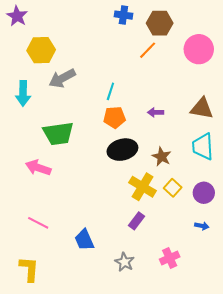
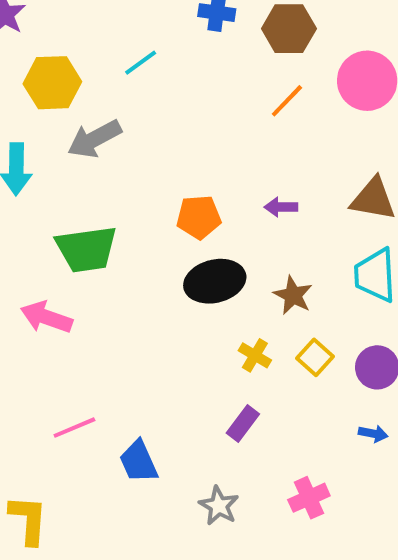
orange line: (148, 50) -> (287, 101), moved
cyan line: (110, 91) -> (141, 63), moved, turned 36
yellow cross: (143, 187) -> (255, 355), size x0.6
pink line: (38, 223) -> (74, 428), moved, turned -50

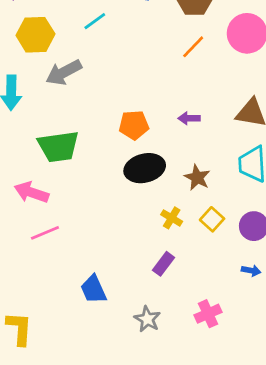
pink line: (74, 428) -> (45, 233), moved

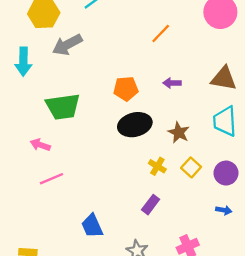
orange line: (193, 47) -> (161, 33), moved
pink arrow: (31, 192) -> (40, 145), size x0.7

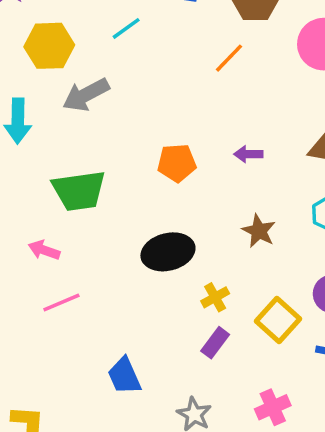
orange line: (161, 33) -> (229, 58), moved
black ellipse: (135, 125) -> (168, 252), moved
yellow cross: (157, 166) -> (215, 297), moved, turned 30
yellow square: (191, 167) -> (278, 320), moved, size x1.4

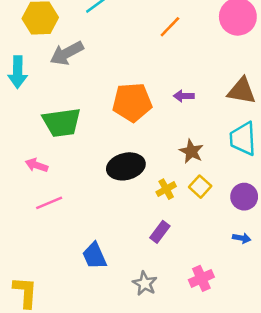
orange pentagon: (177, 163) -> (132, 102), size x1.4
yellow cross: (215, 297) -> (166, 189), moved
yellow square: (278, 320) -> (200, 187), moved, size x0.7

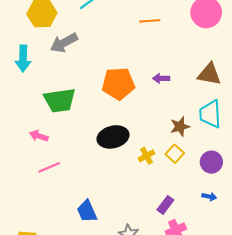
orange line: (170, 27) -> (150, 21), turned 42
brown star: (191, 151) -> (180, 126), moved, turned 30
purple rectangle: (160, 232) -> (165, 205), moved

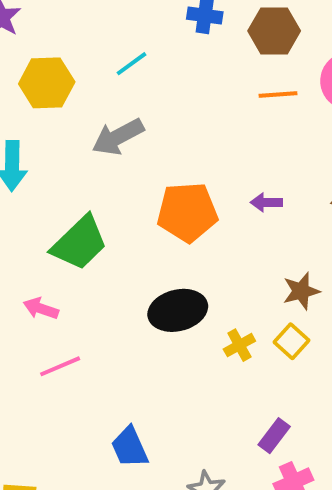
orange line: (150, 21) -> (278, 95), moved
gray arrow: (64, 43) -> (118, 137), moved
green trapezoid: (60, 100) -> (79, 243), turned -36

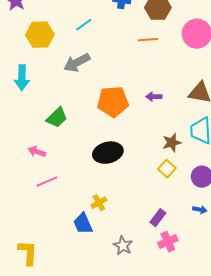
orange line: (278, 95) -> (148, 40), moved
green trapezoid: (79, 243) -> (57, 118), size x0.7
yellow cross: (239, 345) -> (99, 203), moved

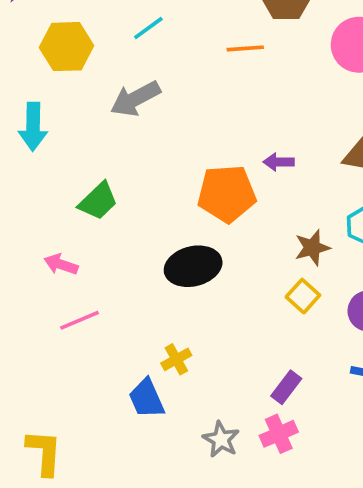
orange line: (148, 40) -> (245, 48), moved
orange pentagon: (113, 102) -> (227, 194), moved
pink cross: (168, 242) -> (279, 434), moved

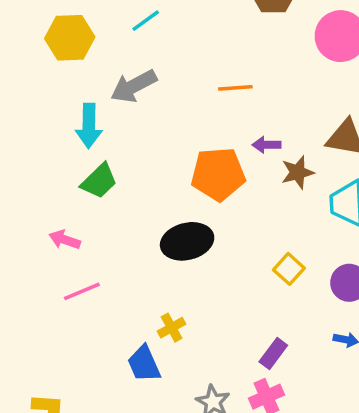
orange line: (245, 48) -> (235, 88), moved
cyan arrow: (33, 127) -> (89, 126), moved
brown star: (312, 248) -> (297, 172), moved

